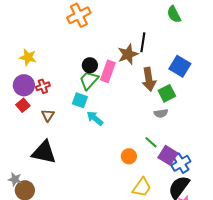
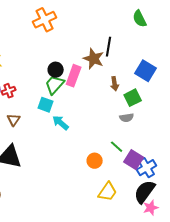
brown star: (128, 54) -> (94, 59), turned -30
brown arrow: (149, 79) -> (115, 84), size x0.6

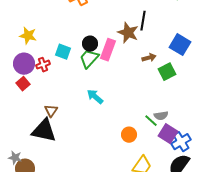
brown arrow: (115, 84) -> (149, 58), turned -96
cyan square: (46, 105) -> (63, 52), moved
gray semicircle: (127, 118) -> (161, 116), moved
brown triangle: (14, 120) -> (51, 111), moved

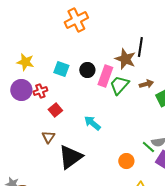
cyan square: (63, 52) -> (61, 69), moved
green trapezoid: (89, 59) -> (119, 85), moved
red square: (23, 84) -> (55, 110), moved
black triangle: (44, 131) -> (70, 157), moved, turned -48

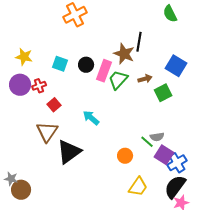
brown triangle: (48, 137) -> (47, 132), size x1.6

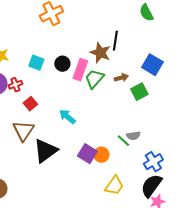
purple square: (164, 155) -> (87, 154), moved

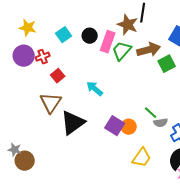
cyan square: (36, 63) -> (64, 35), turned 35
brown arrow: (121, 78) -> (149, 50), size x1.6
gray semicircle: (133, 136) -> (161, 123), moved

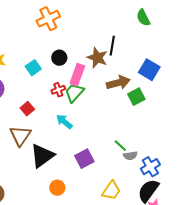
black circle: (90, 36) -> (59, 58), moved
green trapezoid: (122, 51) -> (74, 93), moved
red cross: (43, 57) -> (58, 90), moved
purple square: (115, 126) -> (84, 159), turned 30
orange circle: (129, 127) -> (57, 188), moved

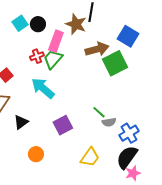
cyan square: (33, 68) -> (20, 23), moved
green square: (136, 97) -> (115, 63), size x1.4
cyan arrow: (64, 122) -> (43, 88), size x1.4
black triangle: (42, 156) -> (21, 122), size x0.6

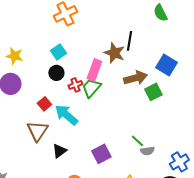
black circle: (38, 24) -> (56, 73), moved
green square: (115, 63) -> (153, 92), size x0.7
cyan arrow: (43, 88) -> (66, 115), moved
blue cross: (129, 133) -> (179, 162), moved

